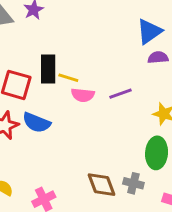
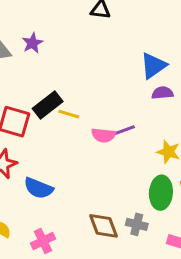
black rectangle: (48, 69) -> (48, 105), turned 52
pink semicircle: (83, 95) -> (103, 135), moved
blue semicircle: (36, 123) -> (38, 188), moved

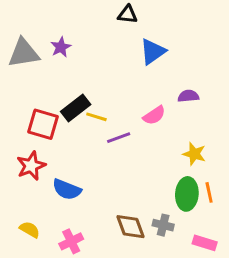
blue triangle: (153, 66) -> (153, 52), moved
purple line: (123, 131) -> (119, 138), moved
pink semicircle: (103, 135) -> (154, 115), moved, turned -40

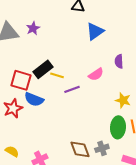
purple semicircle: (188, 96) -> (119, 61), turned -88
blue semicircle: (67, 189) -> (34, 99), moved
gray cross: (163, 225) -> (102, 148), turned -32

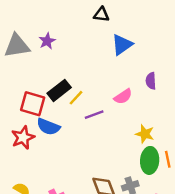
yellow line: (57, 75) -> (76, 98), turned -64
yellow star: (123, 100) -> (145, 134), moved

